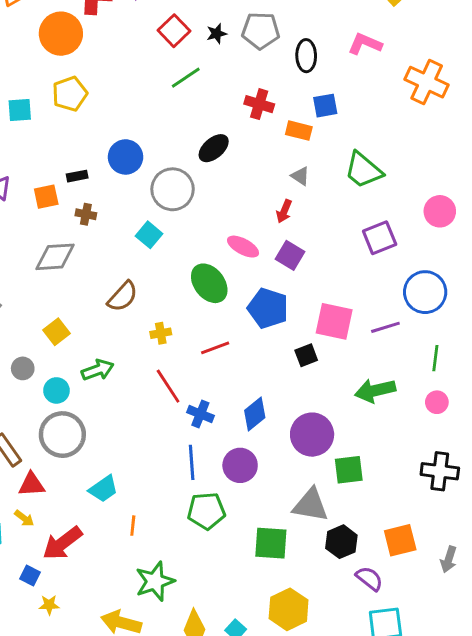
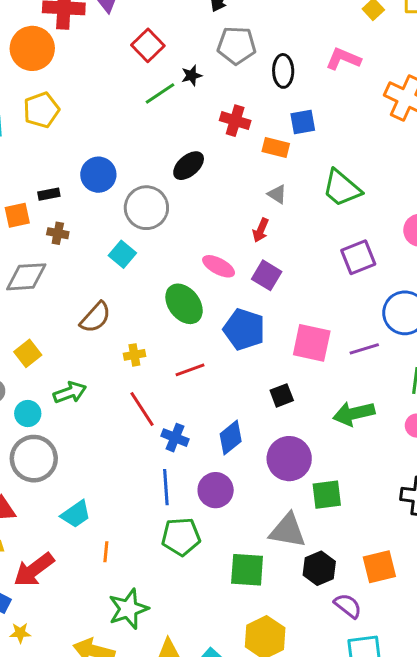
black star: (217, 34) -> (192, 75), moved
black square: (306, 355) -> (282, 395), moved

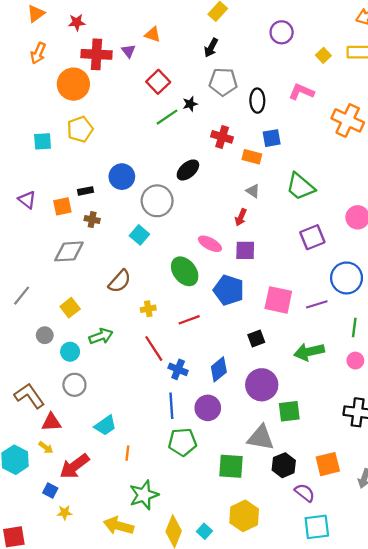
purple square: (267, 275) -> (245, 250), turned -30
gray circle: (34, 459) -> (74, 385), size x0.7

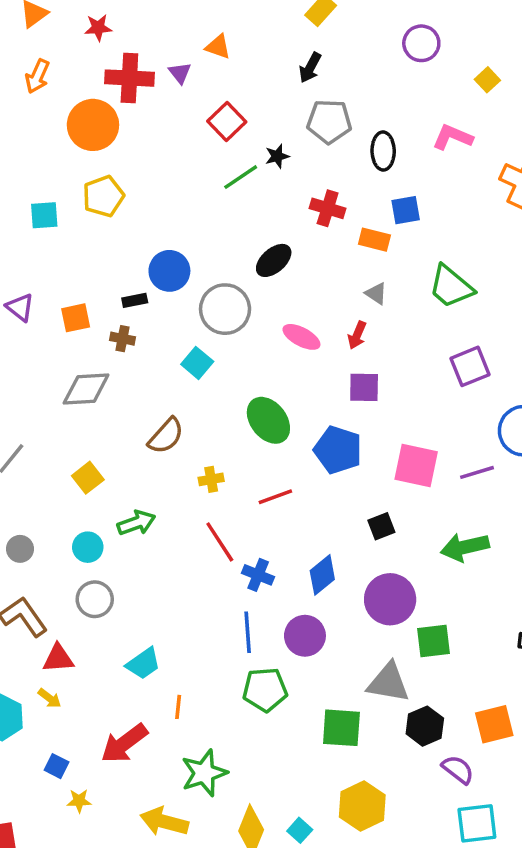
black rectangle: (85, 191) -> (135, 300), moved
pink ellipse: (210, 244) -> (301, 337), moved
gray circle: (45, 335) -> (20, 549), moved
red arrow: (74, 466) -> (124, 743), moved

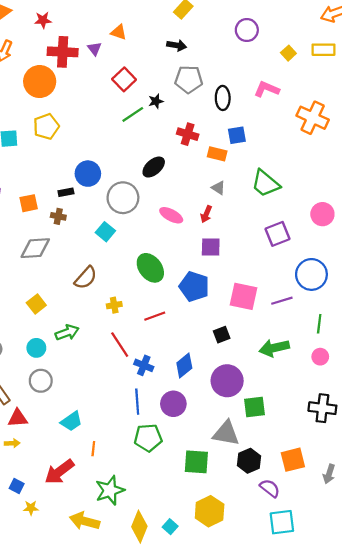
black arrow: (310, 68) -> (177, 45), turned -108
yellow arrow: (50, 698) -> (12, 443), turned -40

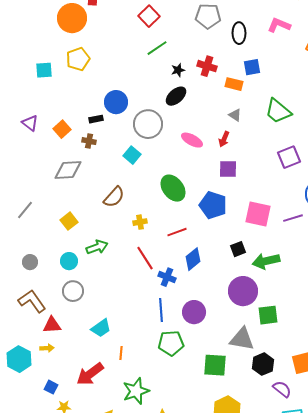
black star: (156, 101) -> (178, 70), moved
orange square: (29, 203) -> (62, 129), turned -30
green arrow: (274, 348) -> (266, 261), moved
blue diamond: (184, 365) -> (193, 259), moved

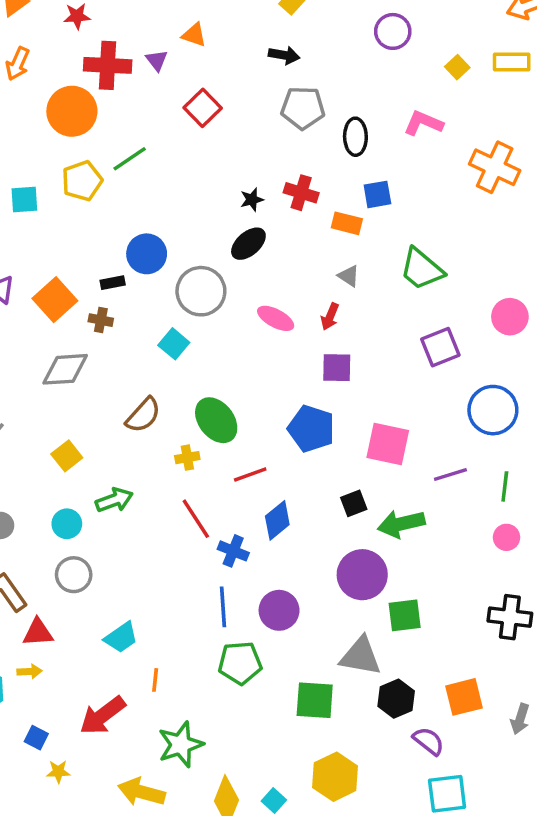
green line: (157, 48) -> (130, 159), moved
orange square: (62, 129) -> (55, 300), size x1.4
green ellipse: (173, 188) -> (216, 420), moved
purple line: (293, 218) -> (450, 475), moved

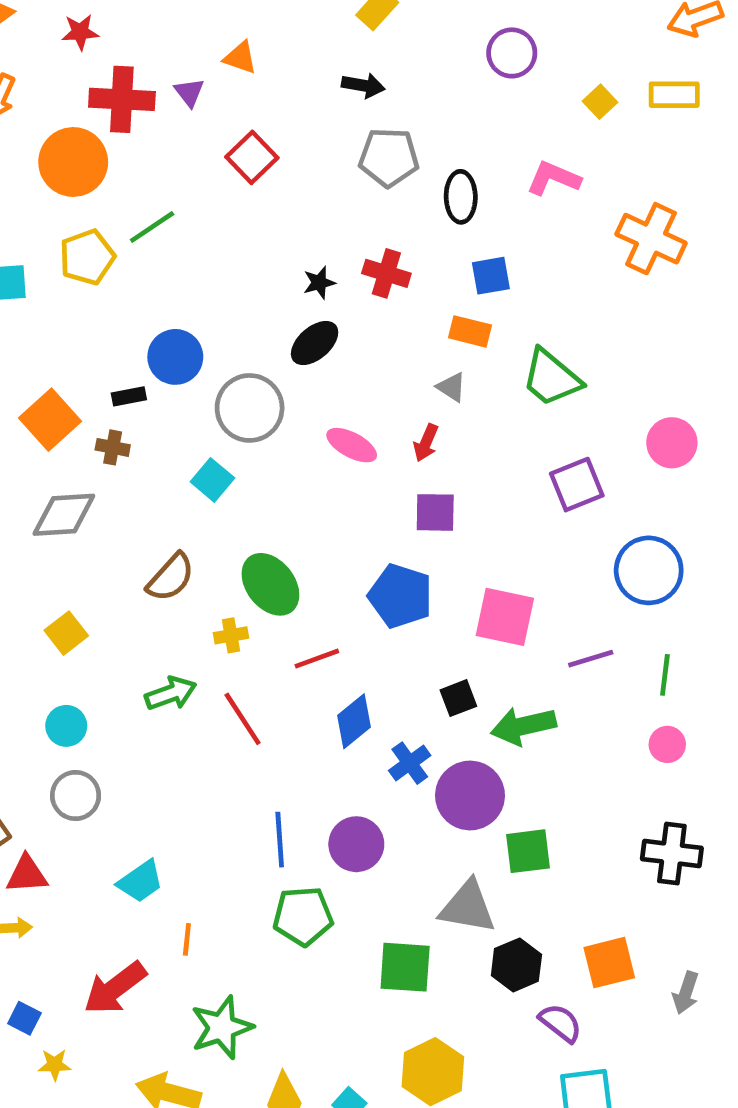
orange rectangle: (347, 223) -> (470, 331), moved
green arrow: (114, 500) -> (171, 693), moved
blue cross: (233, 551) -> (410, 763), moved, turned 32

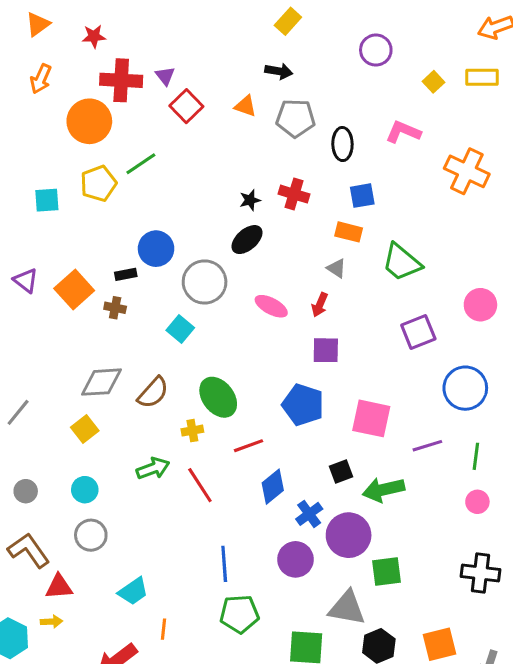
orange triangle: (240, 58) -> (245, 106), moved
red square: (252, 157) -> (186, 106), moved
gray diamond: (64, 515) -> (101, 382), moved
purple circle: (356, 844) -> (295, 559), moved

